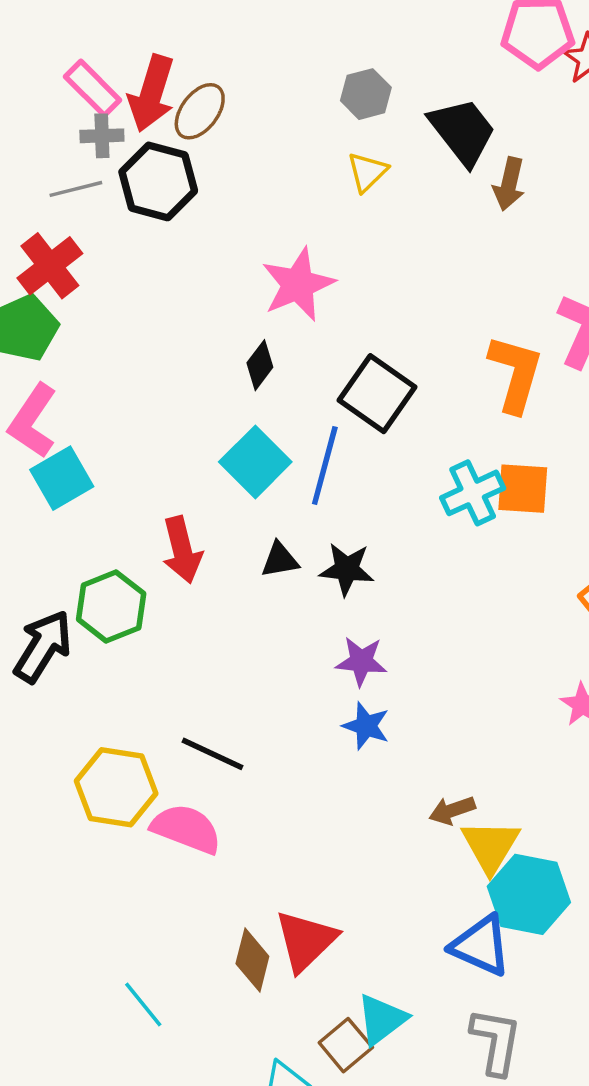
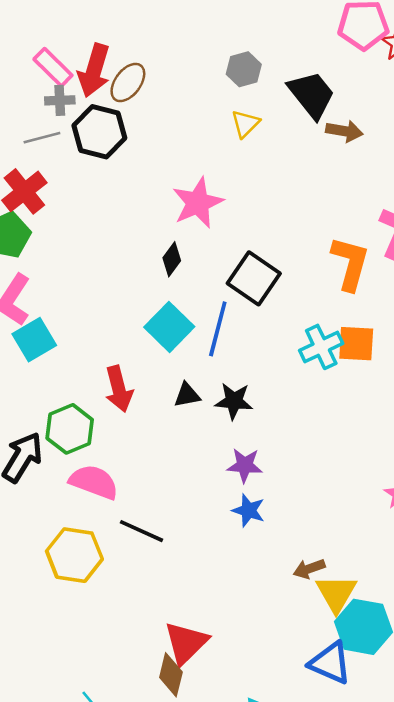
brown arrow: (509, 184) -> (344, 131), turned -93
pink semicircle: (186, 829) -> (94, 482), moved
red triangle: (306, 941) -> (186, 643), moved

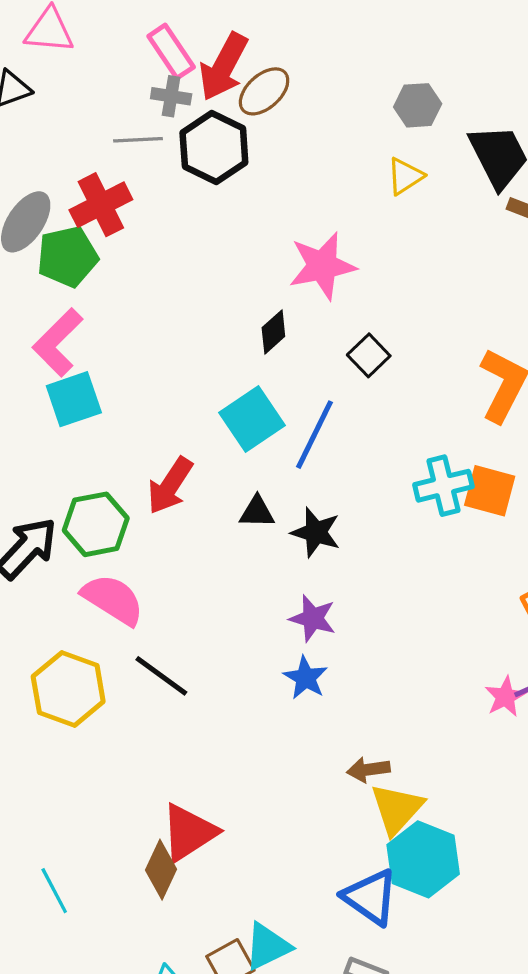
black square: (254, 278) -> (369, 355), moved, size x0.6
red arrow: (119, 389) -> (170, 486), turned 36

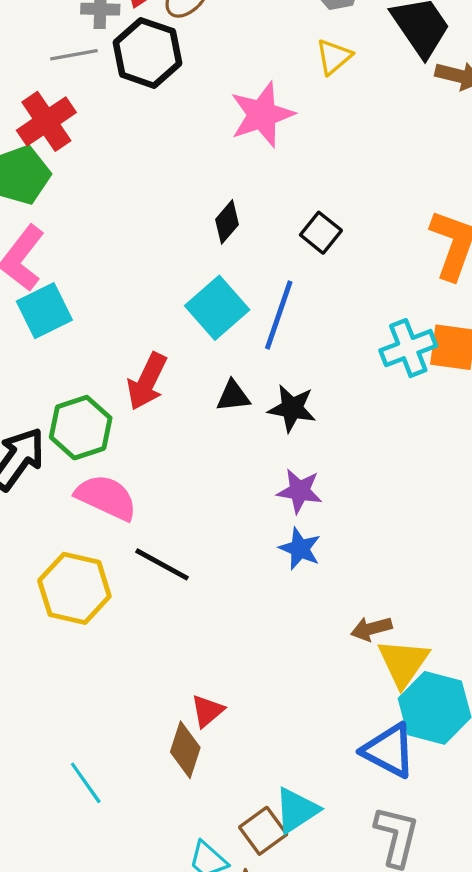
pink star: (322, 266) -> (262, 115), moved
red triangle: (189, 833) -> (207, 711), size x0.6

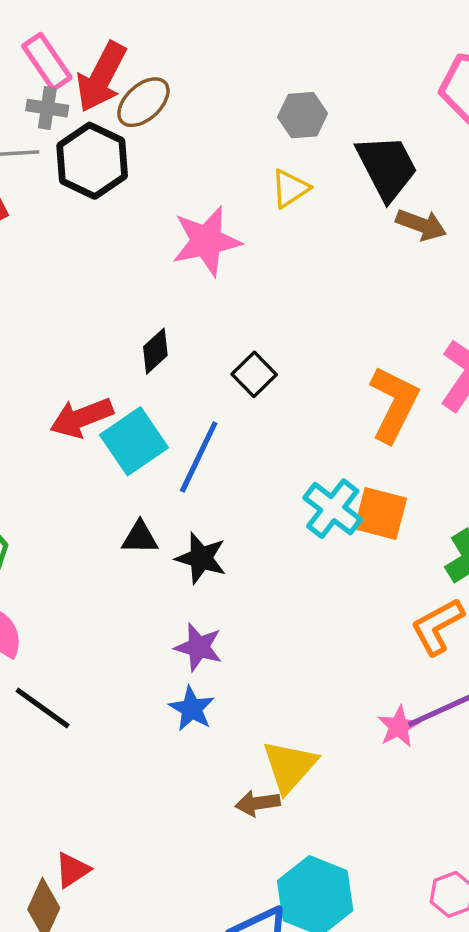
cyan cross: (408, 348) -> (333, 509), turned -38
red arrow: (147, 381) -> (81, 418), moved, turned 36
yellow triangle: (403, 663) -> (289, 766), moved

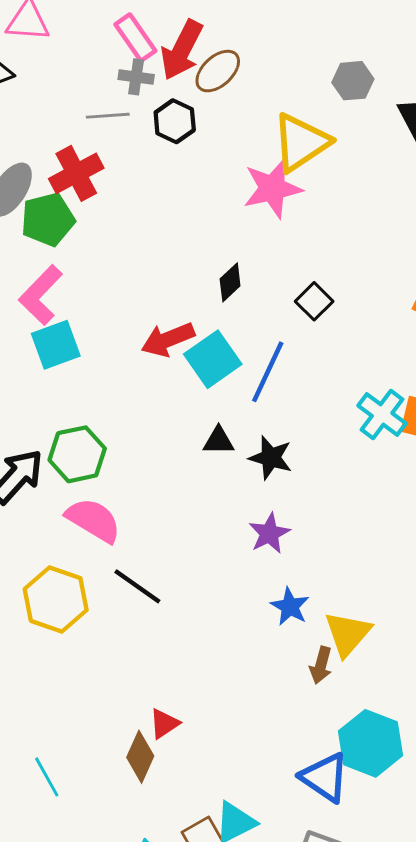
black hexagon: (92, 161) -> (175, 121), size x0.7
yellow triangle: (290, 189) -> (301, 142), moved, size x1.8
purple star: (199, 647) -> (269, 533), turned 30
blue star: (192, 709) -> (290, 606), moved
brown arrow: (258, 803) -> (321, 665), turned -66

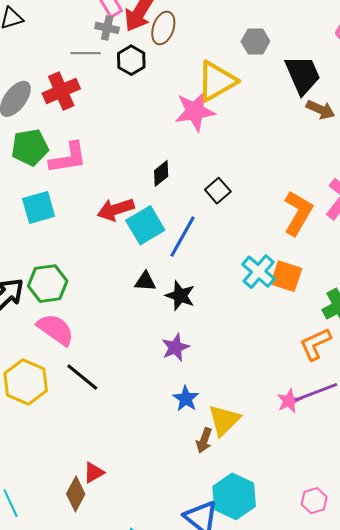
brown ellipse: (218, 71) -> (163, 28), turned -32
green pentagon: (48, 219) -> (30, 147), moved
pink L-shape: (41, 295) -> (68, 158), moved, turned -147

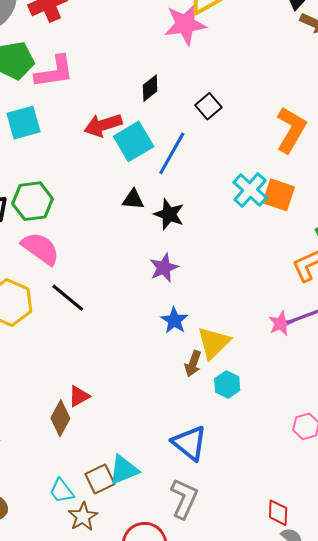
cyan hexagon: (234, 496) -> (227, 385), moved, size x0.6

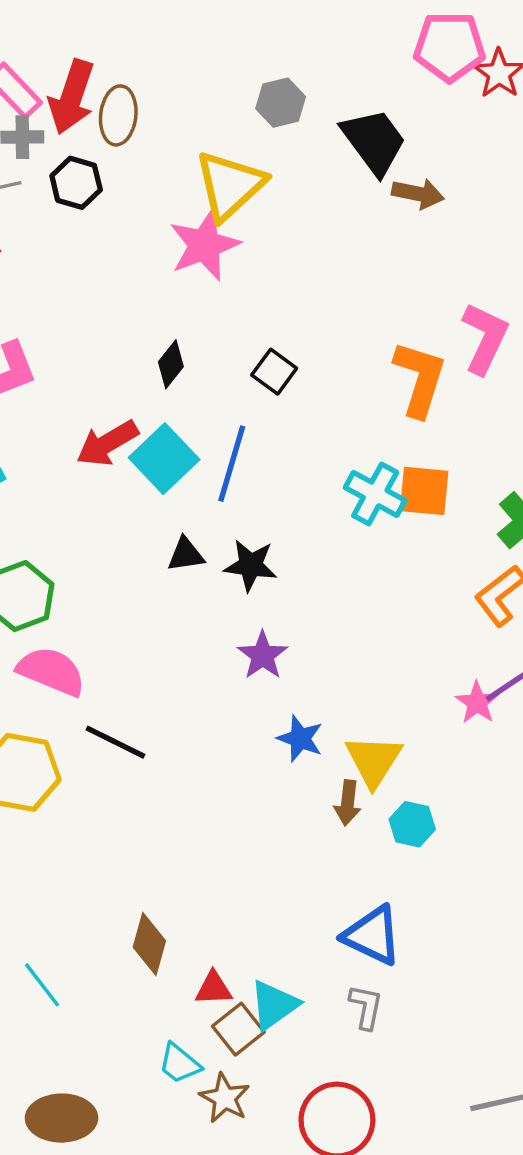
red triangle: (79, 396) -> (214, 988), moved, turned 40
gray L-shape: (184, 498) -> (366, 1007), moved, size x0.7

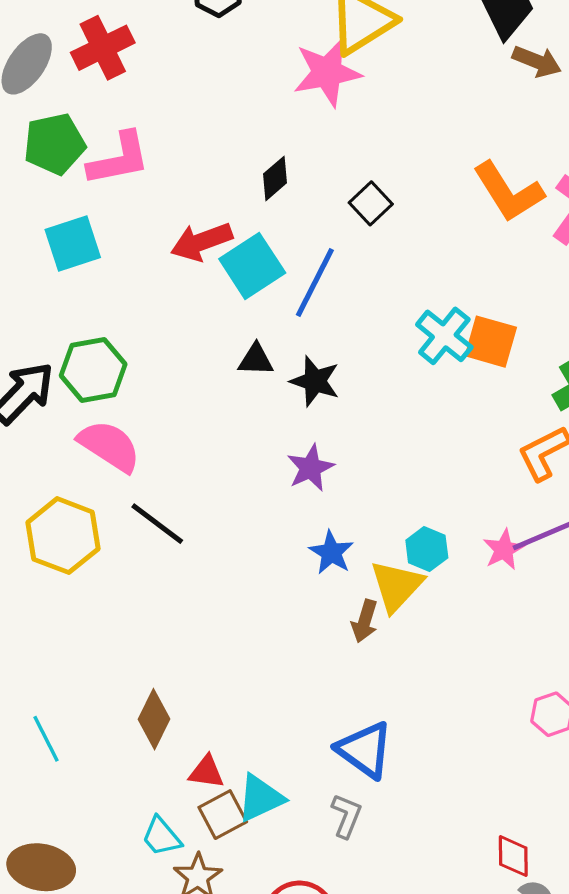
orange L-shape: (420, 379) -> (508, 192), moved, turned 120
cyan hexagon: (412, 824) -> (427, 549), moved

